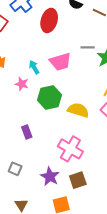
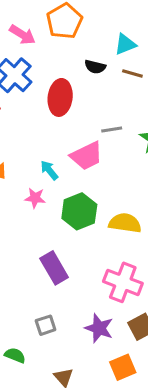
gray line: (88, 47) -> (112, 130), moved
purple rectangle: (27, 132) -> (54, 268), size x1.5
gray square: (15, 169) -> (46, 325), turned -32

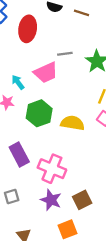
pink cross: (123, 282) -> (52, 169), moved

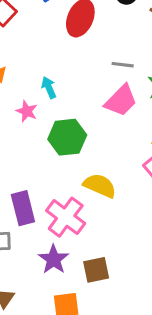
pink trapezoid: (46, 72) -> (121, 101), moved, turned -35
yellow semicircle: (73, 123) -> (100, 186), moved
purple rectangle: (19, 154) -> (23, 208), moved

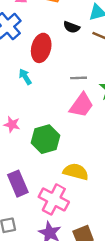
cyan arrow: (49, 88) -> (25, 77), moved
purple rectangle: (23, 208) -> (18, 184), moved

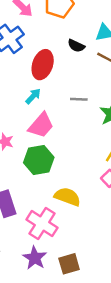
cyan arrow: (25, 77) -> (33, 96), moved, turned 70
pink trapezoid: (81, 105) -> (41, 125), moved

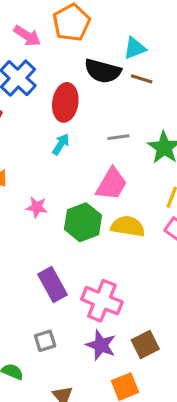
black semicircle: (76, 46) -> (103, 71), size x1.6
pink trapezoid: (41, 125) -> (112, 184), moved
yellow semicircle: (67, 197) -> (128, 226), moved

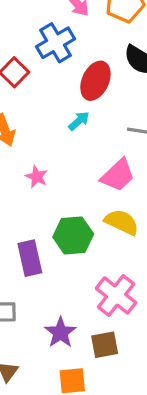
green hexagon: (83, 222) -> (73, 236), moved
pink cross: (102, 301) -> (116, 295), moved

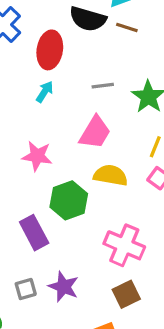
pink star: (37, 177) -> (37, 156), moved, size x1.4
purple star: (60, 332) -> (64, 287), moved

